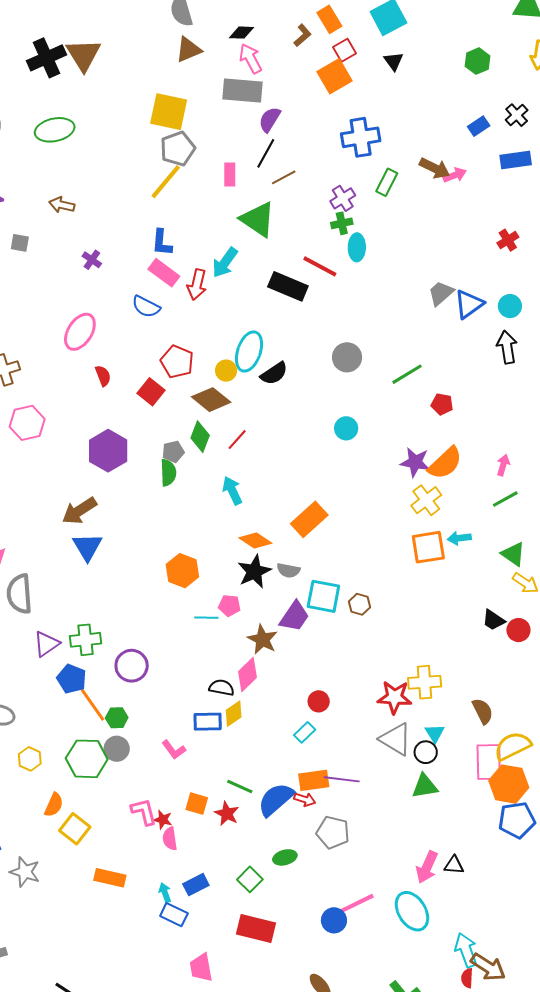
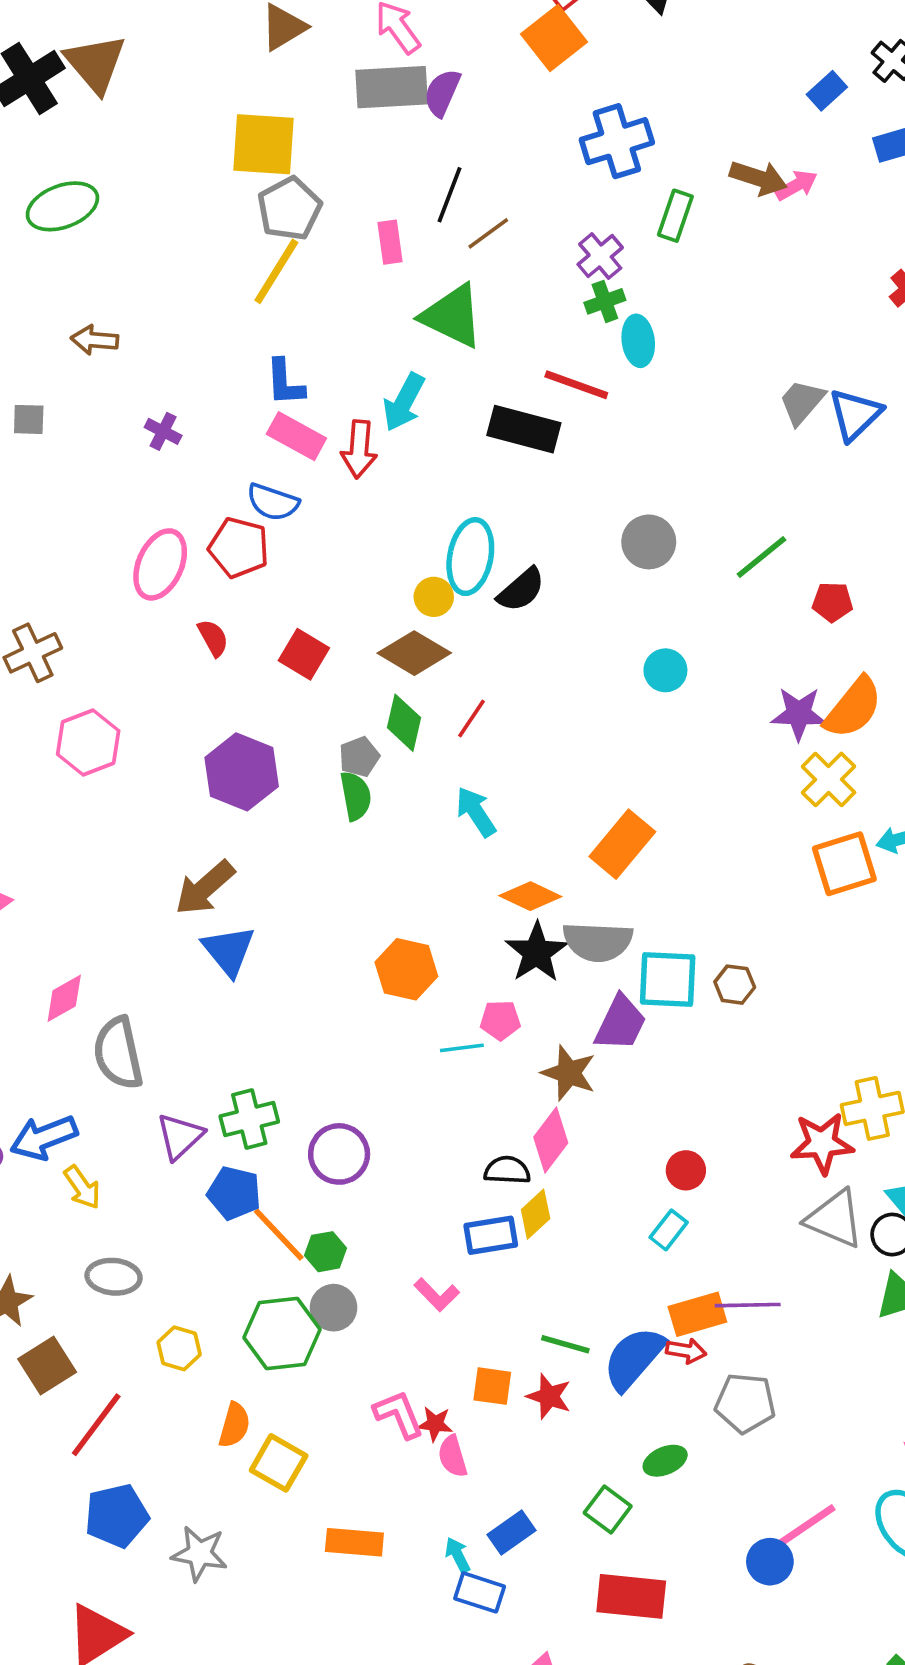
purple semicircle: (270, 119) -> (442, 93), moved
red pentagon: (177, 362) -> (239, 548), moved
gray semicircle: (288, 570) -> (598, 942), size x1.6

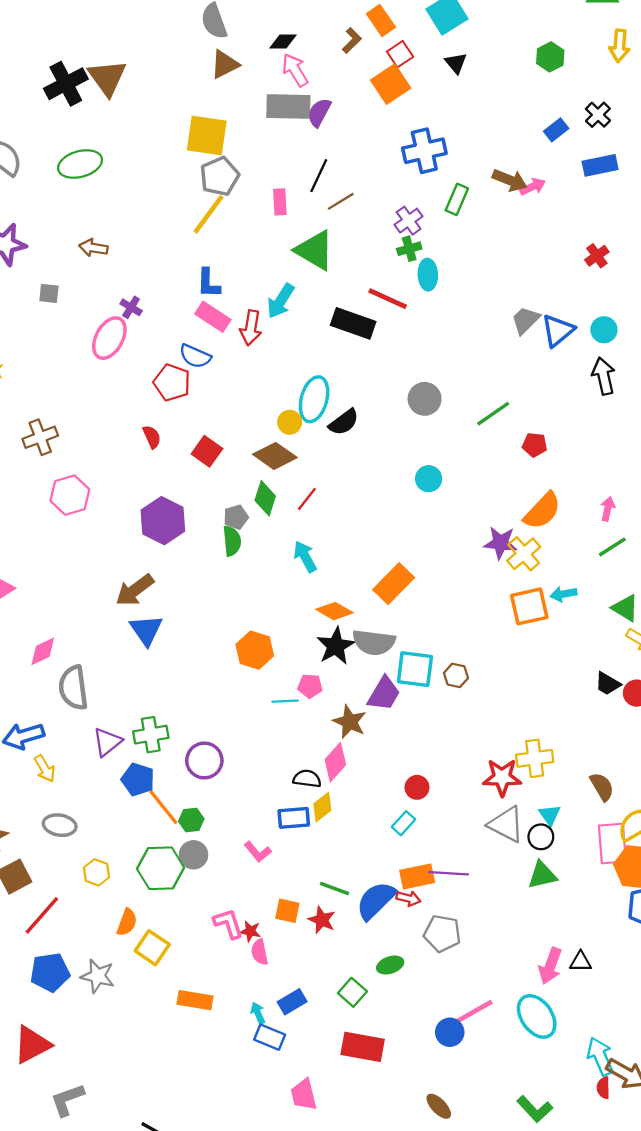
pink ellipse: (160, 564) -> (109, 338), moved
purple star: (799, 714) -> (500, 543), moved
gray star: (199, 1554) -> (98, 976), moved

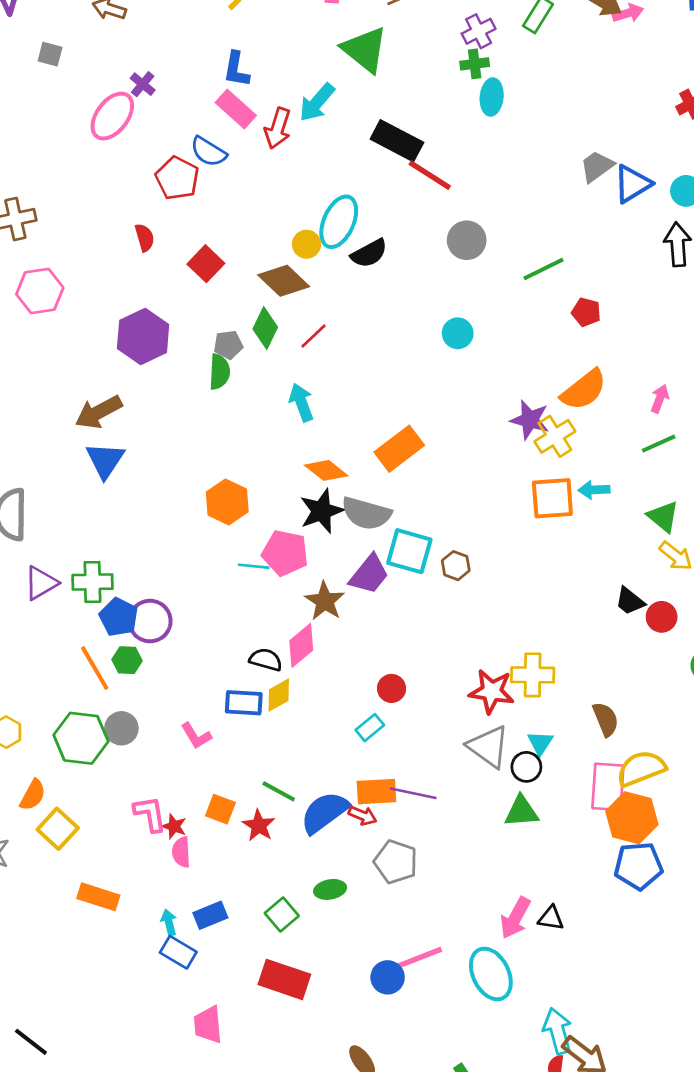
red line: (388, 299) -> (430, 175), moved
pink pentagon: (310, 686) -> (285, 553), size x1.6
blue pentagon: (138, 779) -> (119, 617), moved
green hexagon: (191, 820) -> (127, 660), moved

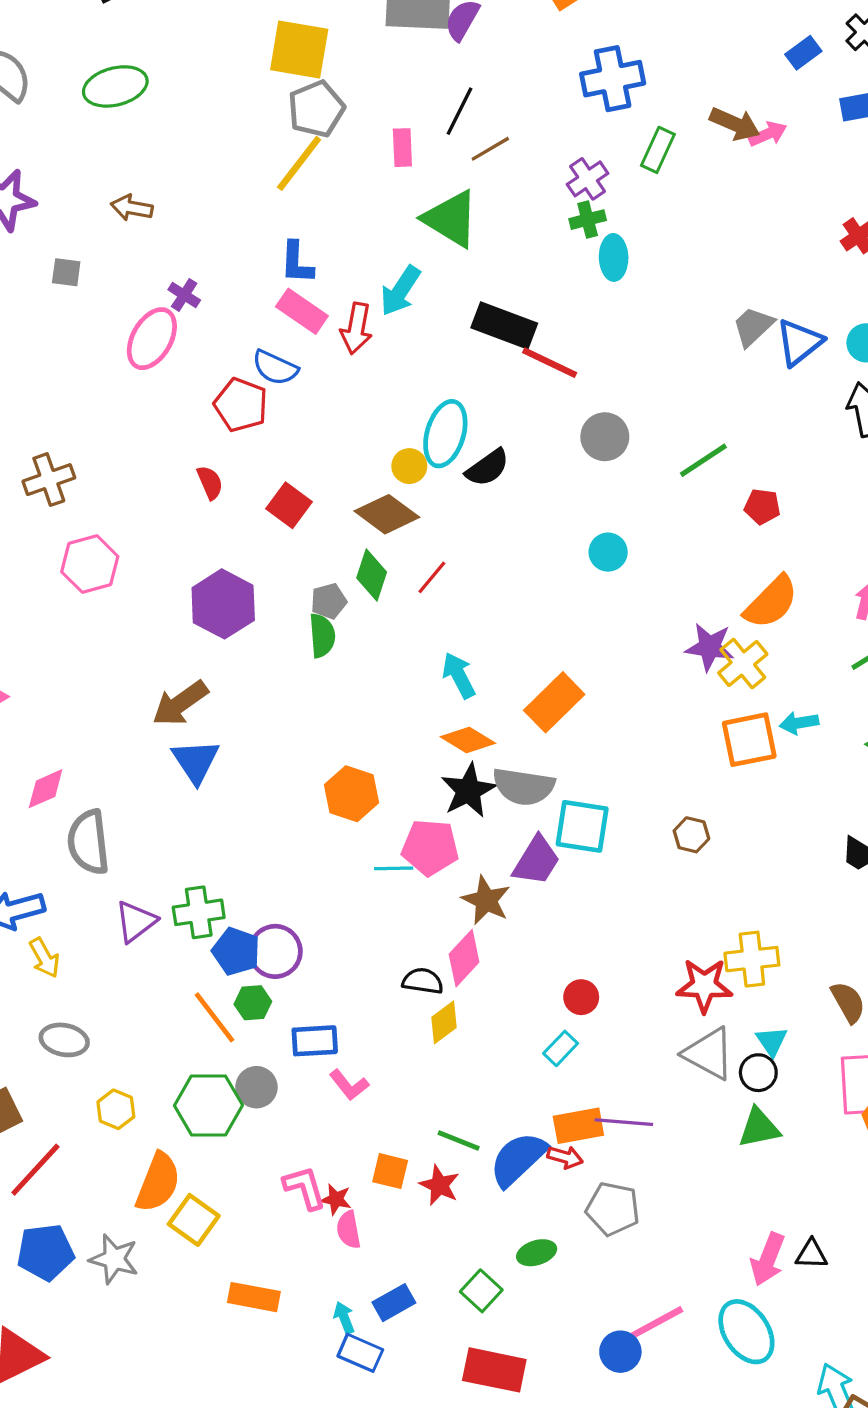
cyan arrow: (301, 402) -> (459, 675), moved
brown hexagon: (456, 566) -> (691, 835), moved
blue rectangle: (244, 703) -> (315, 1041), moved
orange semicircle: (33, 795) -> (158, 1182), size x1.5

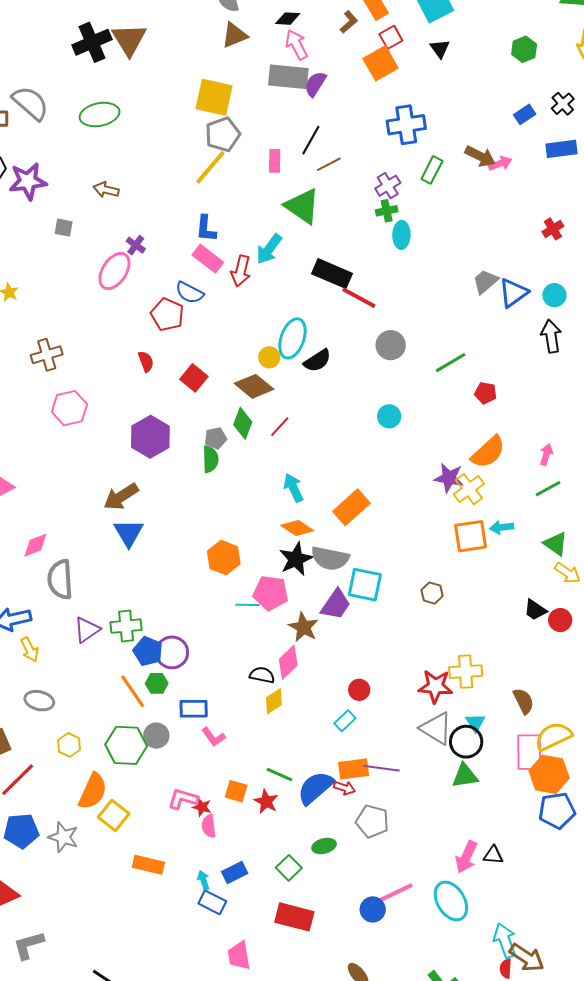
black circle: (758, 1073) -> (466, 742), size x1.4
pink L-shape: (305, 1188) -> (183, 799), turned -60

